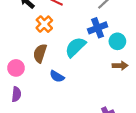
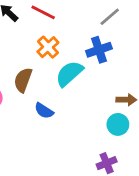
orange cross: (44, 24) -> (48, 47), moved
cyan circle: (117, 41) -> (118, 124), moved

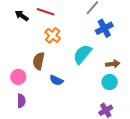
blue cross: (99, 50) -> (104, 28), moved
cyan semicircle: (69, 74) -> (82, 54), moved

